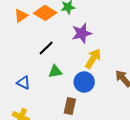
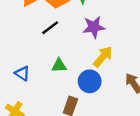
black line: (46, 48) -> (50, 28), moved

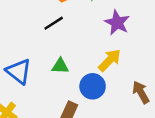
purple star: (94, 27) -> (117, 23), moved, turned 30
blue triangle: (22, 73) -> (19, 71), size x1.5

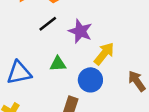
purple star: (117, 23) -> (80, 31), moved
blue triangle: (19, 71) -> (19, 73), turned -44

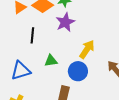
black line: (48, 24) -> (32, 35), moved, turned -42
purple star: (80, 31) -> (65, 22), moved, turned 30

